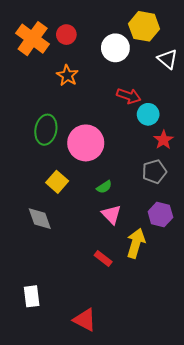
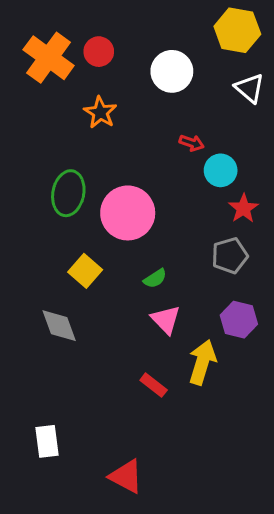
yellow hexagon: (144, 26) -> (237, 30), moved
red arrow: (129, 96) -> (192, 143), size x0.7

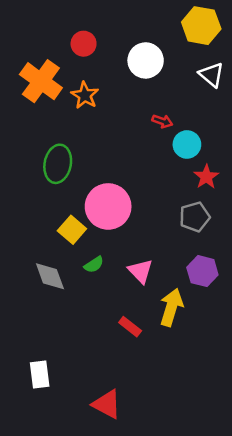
orange cross: (49, 58) -> (41, 81), moved
pink circle: (128, 213) -> (108, 206), moved
green semicircle: (155, 278) -> (94, 265), moved

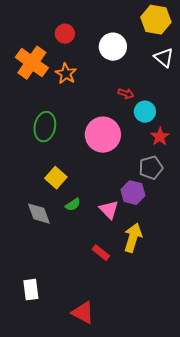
pink circle: (108, 206) -> (103, 135), moved
purple hexagon: (202, 271) -> (133, 193), moved

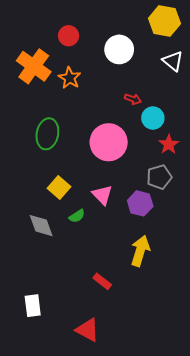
pink triangle: (109, 210) -> (102, 195), moved
red rectangle: (101, 253) -> (102, 281), moved

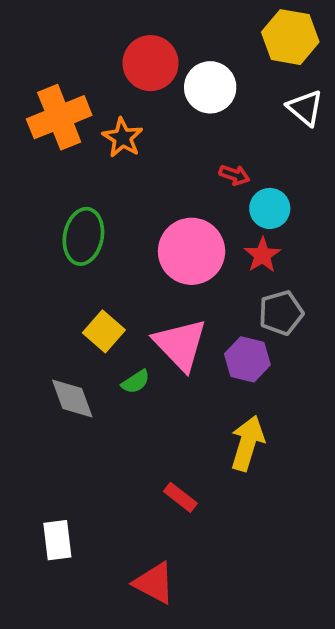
red circle: (69, 36) -> (151, 63), moved, size x1.5
orange cross: (34, 66) -> (59, 117), turned 32
red star: (169, 144) -> (262, 255), moved
pink triangle: (102, 195) -> (180, 344), size x1.5

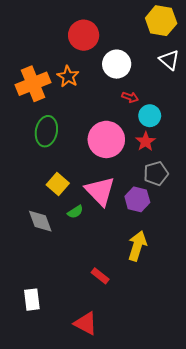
white circle: (210, 87) -> (117, 64), moved
orange cross: (59, 117) -> (33, 84), moved

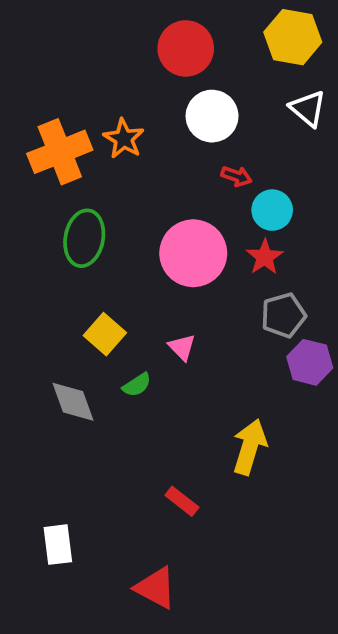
red circle: (84, 35) -> (186, 48), moved
pink triangle: (100, 191) -> (182, 347), size x0.5
purple hexagon: (137, 199) -> (310, 362), moved

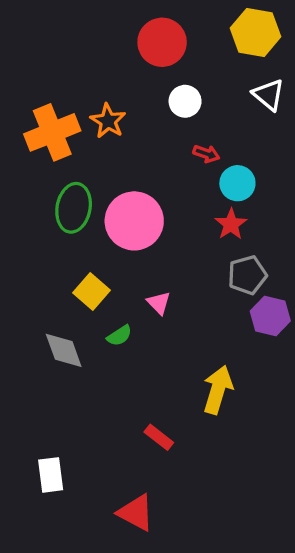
white circle: (212, 116) -> (185, 101), size x0.7
pink circle: (193, 253) -> (134, 221), moved

